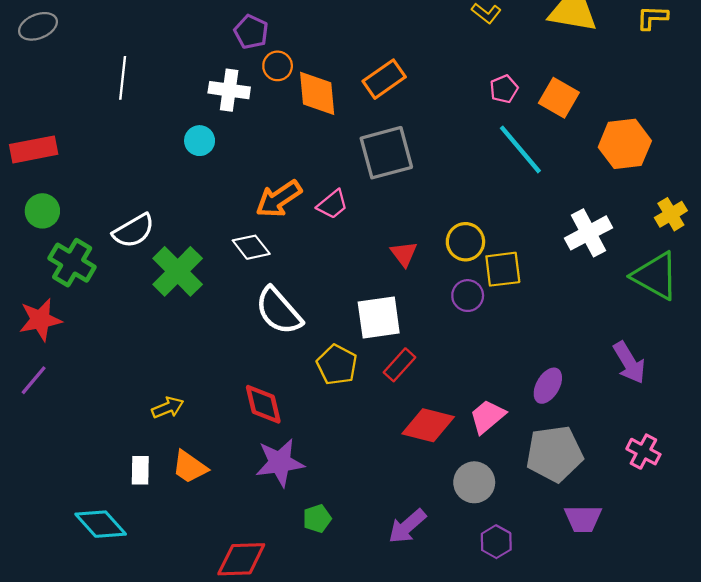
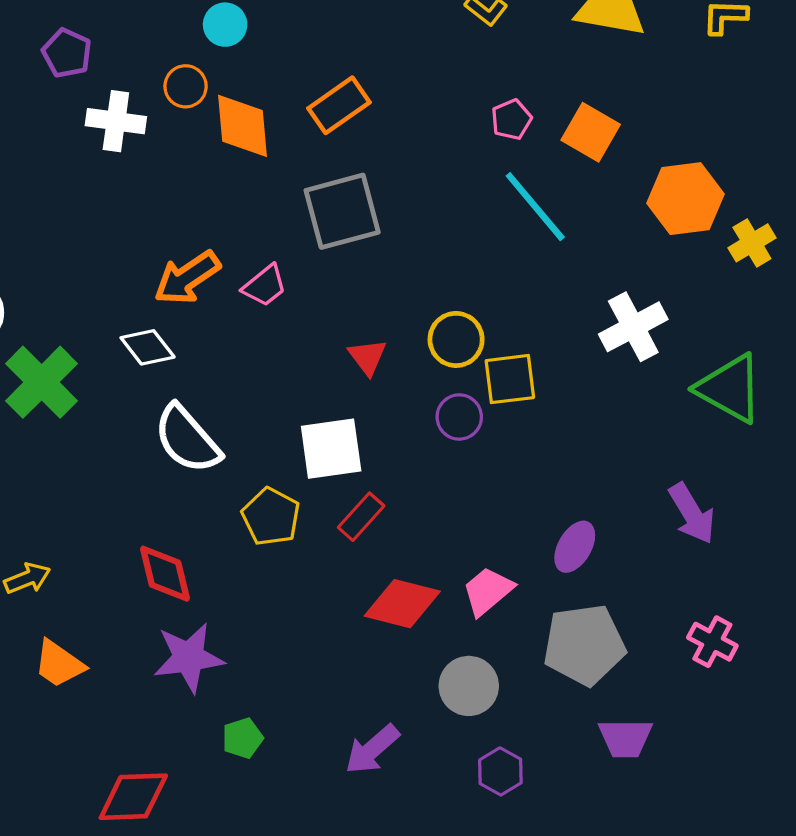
purple pentagon: (251, 32) -> (67, 53), moved
cyan circle: (200, 141) -> (225, 25), moved
yellow cross: (671, 214) -> (752, 243), moved

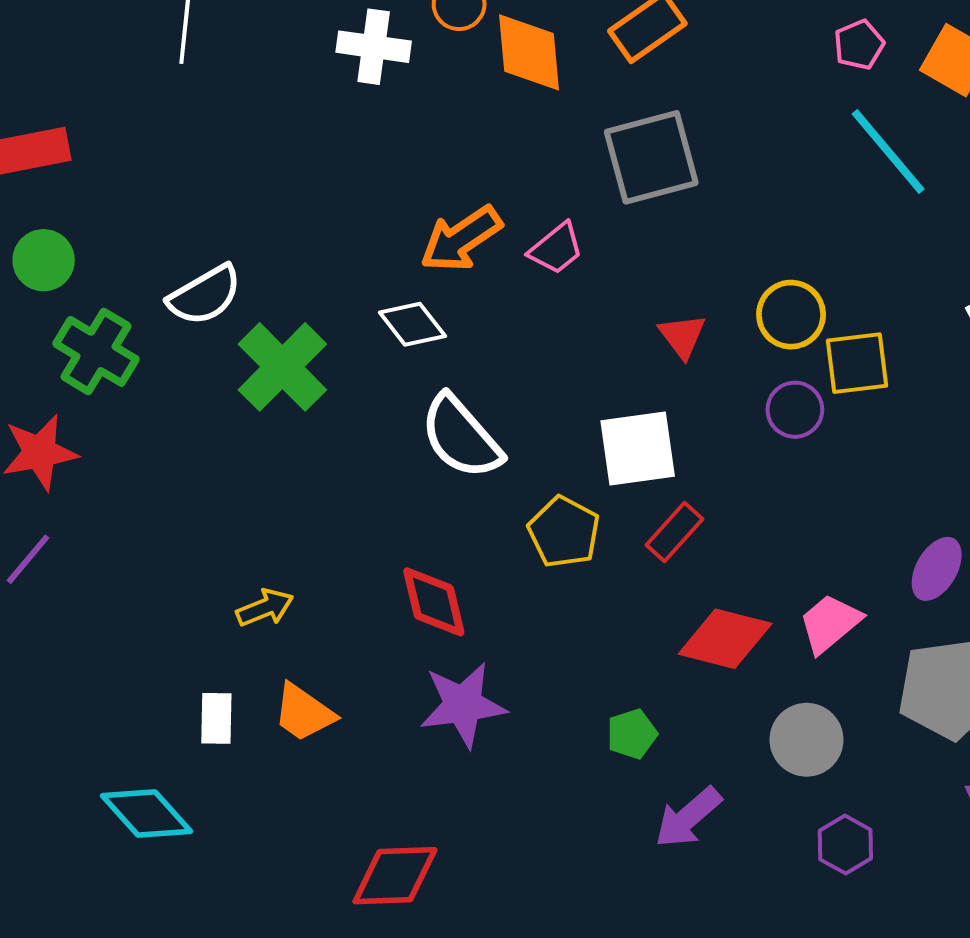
green pentagon: (242, 738) -> (632, 734), moved

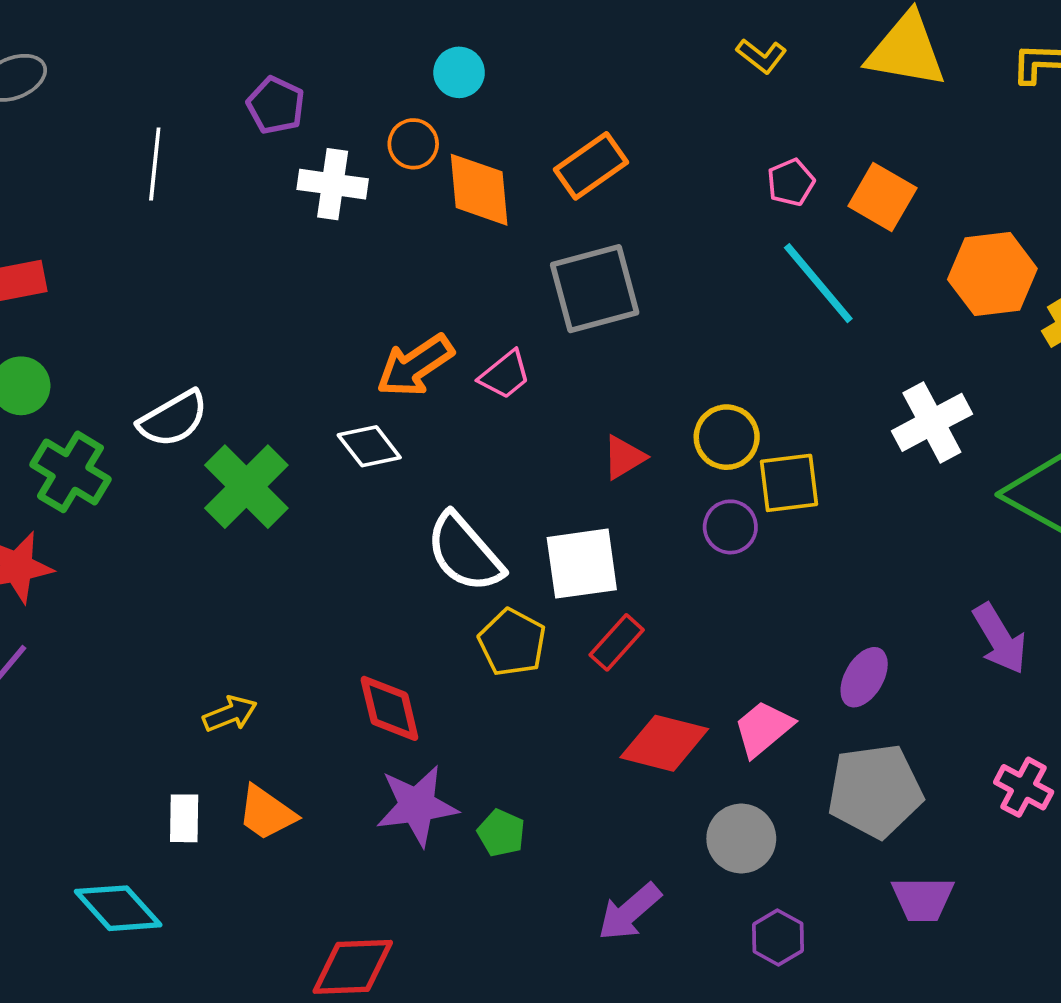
red triangle: (682, 336) -> (624, 457), turned 36
white semicircle: (461, 437) -> (465, 553), moved
green pentagon: (632, 734) -> (501, 833), moved, turned -30

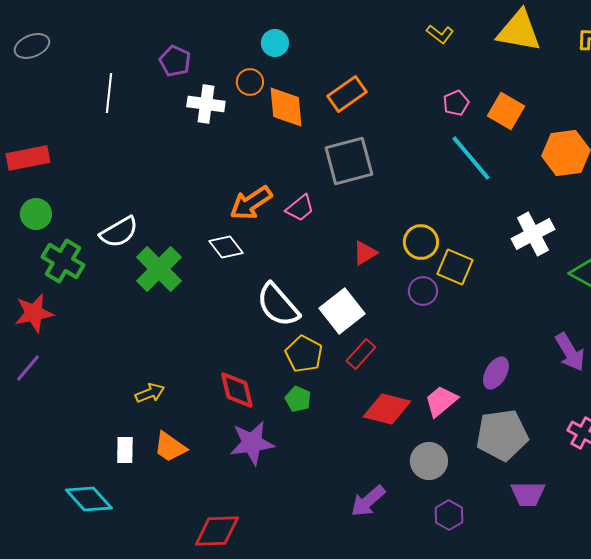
yellow square: (789, 483) -> (455, 267), turned 30
white square: (582, 564) -> (342, 311), turned -30
green pentagon: (501, 833) -> (298, 399), moved

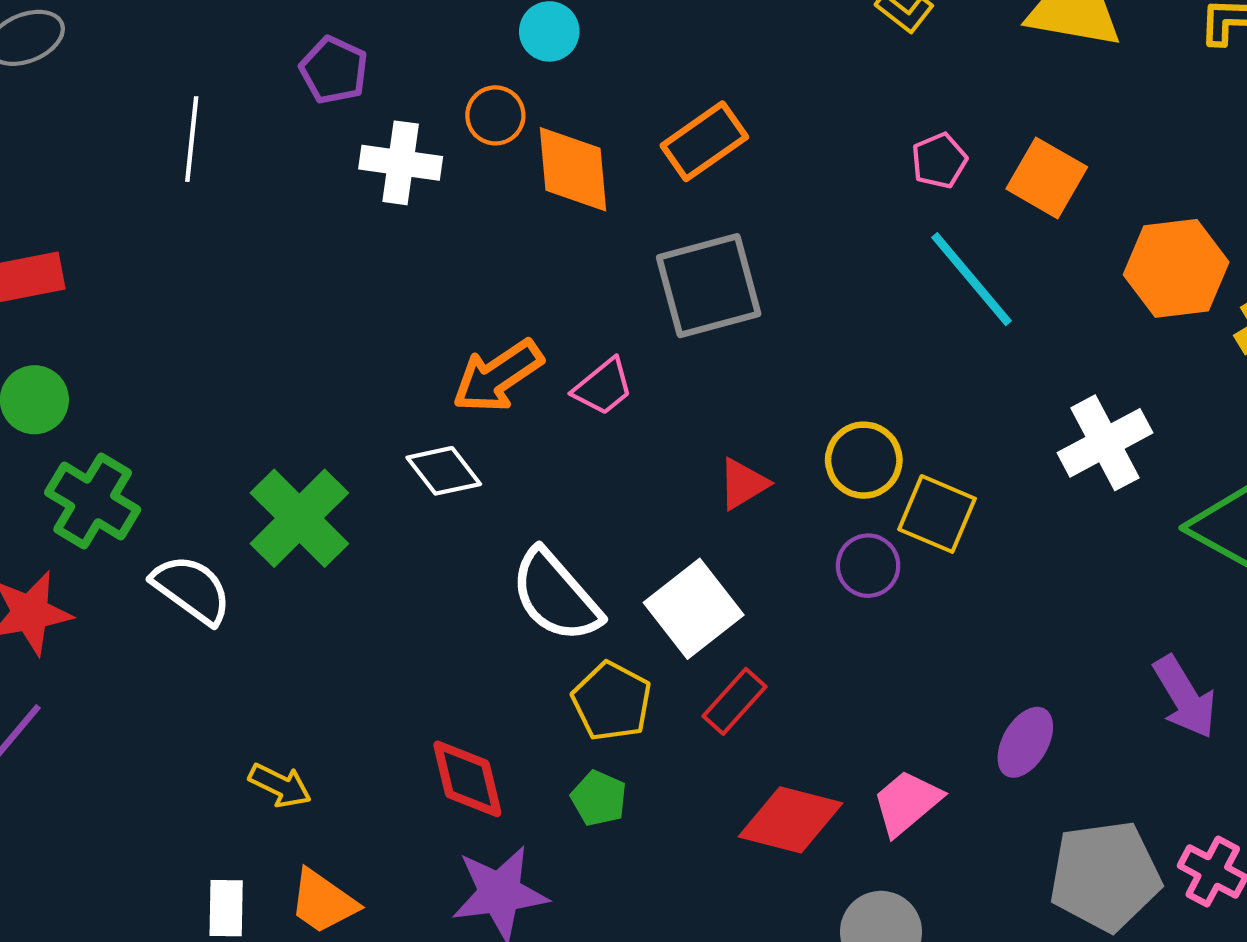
white semicircle: (119, 232) -> (192, 589), moved, turned -114
yellow arrow: (150, 393) -> (280, 785), turned 48
gray pentagon: (502, 435) -> (1105, 876), moved

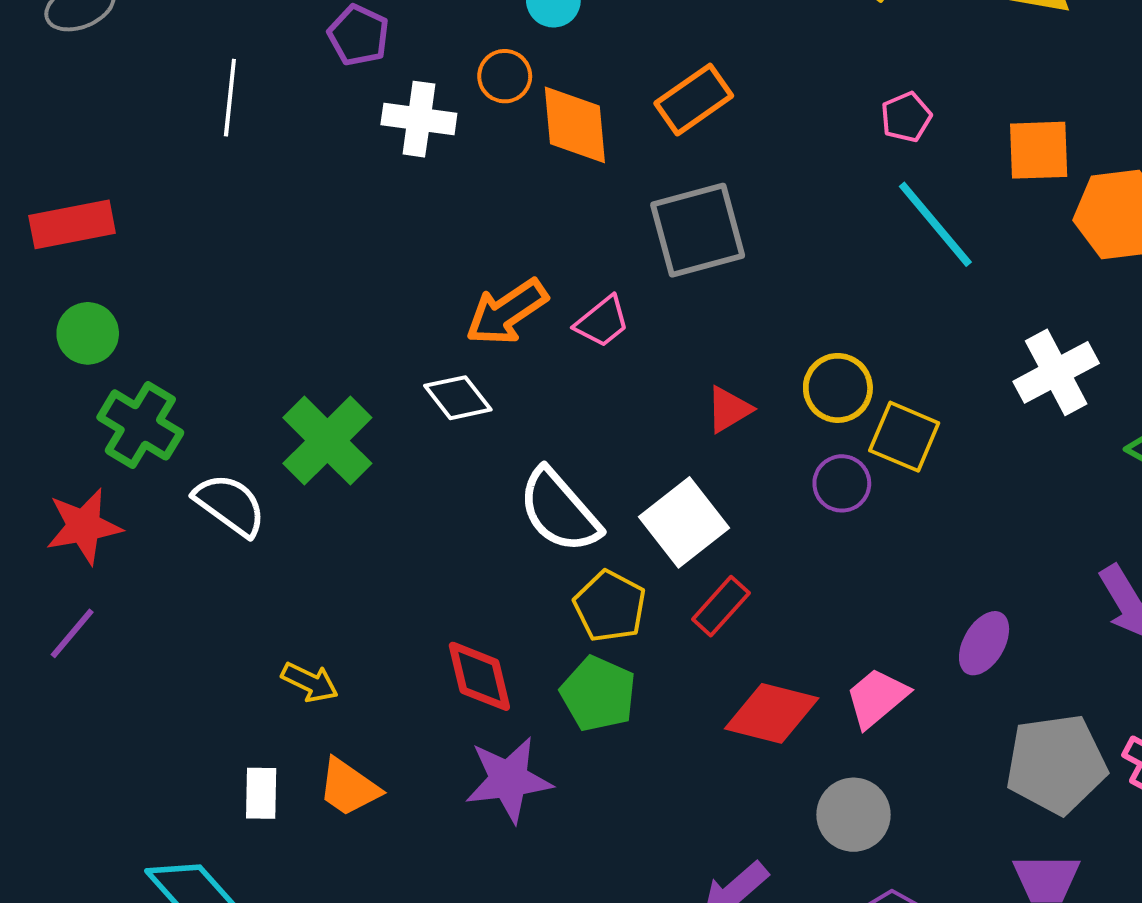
orange square: (1047, 178) -> (1039, 150), moved, turned -32
green pentagon: (599, 798) -> (598, 694), size x1.5

